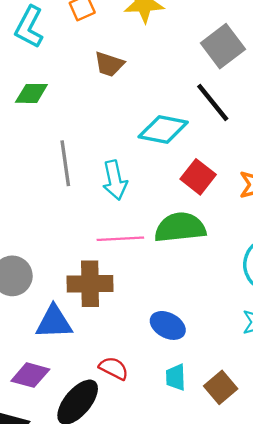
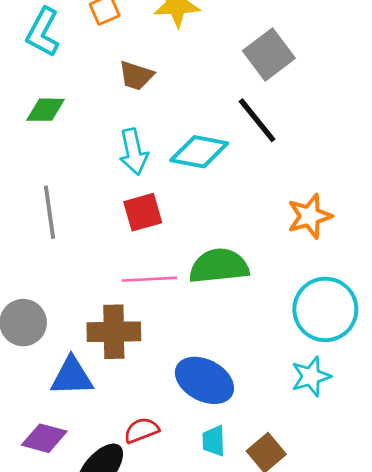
gray line: (65, 163) -> (49, 212), moved
red square: (198, 177) -> (143, 212), moved, turned 36
cyan arrow: (115, 180) -> (134, 152), moved
blue ellipse: (168, 325) -> (204, 380), size x1.4
red semicircle: (114, 368) -> (141, 430), turned -48

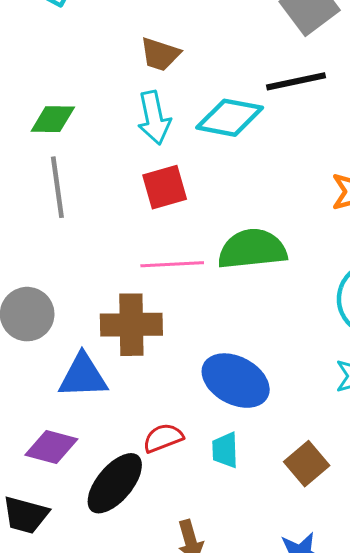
brown trapezoid: (136, 76) -> (160, 54), moved
green diamond: (46, 110) -> (53, 119), moved
black line: (257, 120) -> (296, 81), turned -63
cyan trapezoid: (214, 441) -> (225, 450), moved

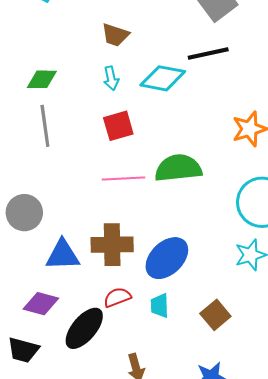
cyan arrow: (154, 118) -> (111, 78), size x0.7
brown cross: (131, 325) -> (112, 245), moved
blue ellipse: (236, 381) -> (167, 258), turned -72

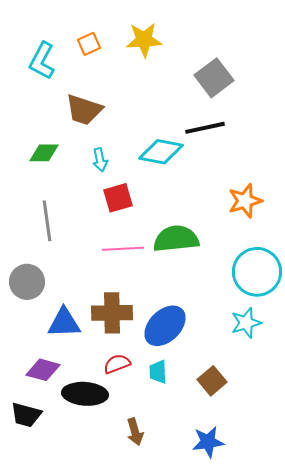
brown trapezoid: (115, 35) -> (84, 110), moved, size x1.4
cyan arrow: (111, 78) -> (100, 160), moved
gray line: (45, 126) -> (47, 221), moved
black ellipse: (84, 328) -> (85, 394), turned 54

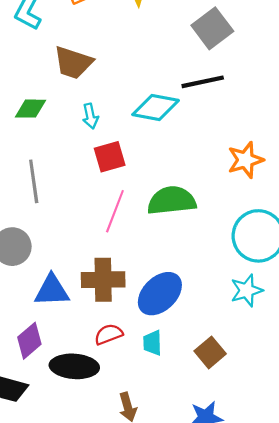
pink line: (123, 249) -> (115, 211), turned -66
purple diamond: (43, 370) -> (29, 341), turned -56

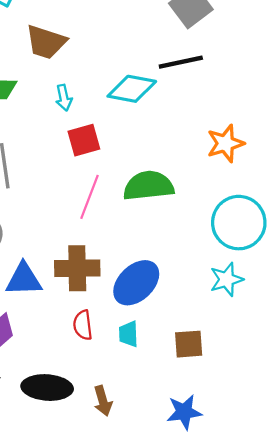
red semicircle: (109, 334) -> (83, 325), turned -76
brown square: (210, 352) -> (189, 344), turned 36
black ellipse: (74, 366) -> (47, 388), moved

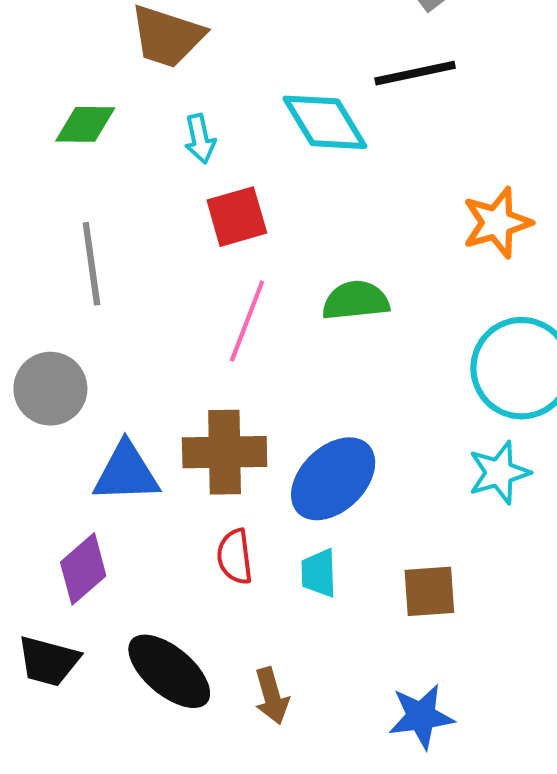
cyan diamond: (132, 89) -> (325, 122), turned 48
green semicircle: (149, 186) -> (356, 301), size x0.7
black ellipse: (47, 388) -> (169, 671), turned 36

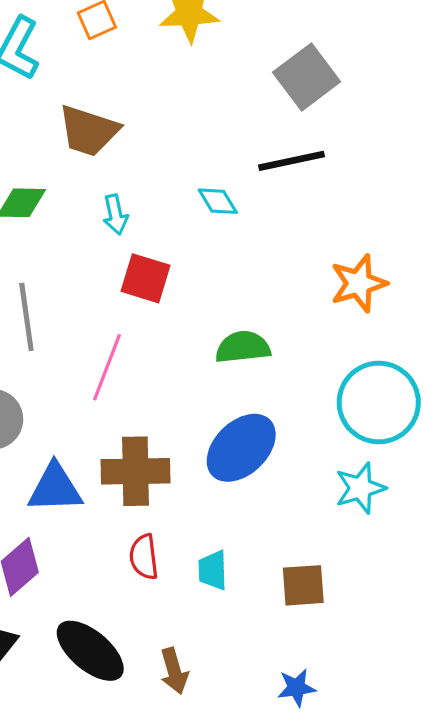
cyan diamond: (325, 122) -> (218, 201), size x0.6
red square: (237, 217) -> (146, 278), turned 33
pink line: (247, 321) -> (107, 367), moved
blue ellipse: (333, 479) -> (241, 448), moved
blue star: (421, 716) -> (297, 688), size x0.7

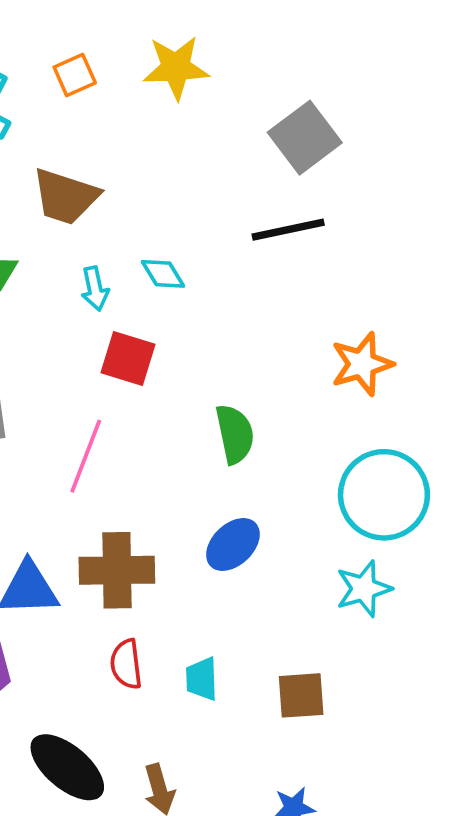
cyan diamond: (218, 201) -> (163, 274), moved
green semicircle: (243, 347) -> (235, 434), turned 84
blue ellipse: (241, 448) -> (233, 544), size x0.7

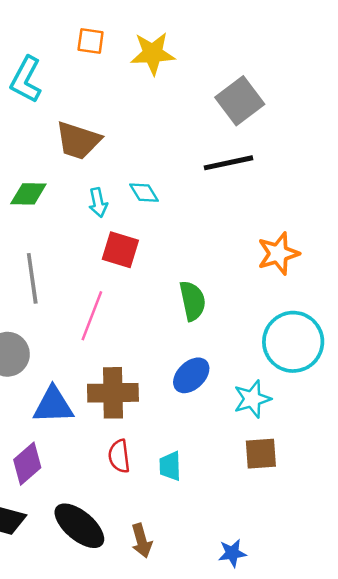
orange square: (75, 75) -> (91, 41), moved, turned 32
cyan star: (364, 589) -> (252, 399), moved
brown square: (301, 695) -> (261, 454), moved

